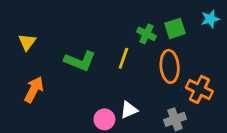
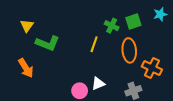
yellow triangle: (27, 42) -> (27, 26), moved
green L-shape: (80, 61) -> (48, 43), moved
orange arrow: (34, 89) -> (26, 68), turned 120

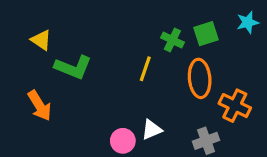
yellow triangle: (27, 26) -> (41, 40), turned -32

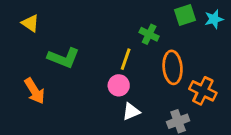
green square: (206, 34) -> (185, 15), moved
yellow triangle: (41, 40) -> (30, 23), moved
pink circle: (123, 141) -> (119, 85), moved

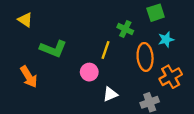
cyan star: (214, 19) -> (166, 39), moved
pink circle: (119, 85) -> (89, 72), moved
orange cross: (203, 91) -> (171, 77), turned 35

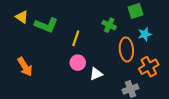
green L-shape: (53, 49) -> (46, 25), moved
yellow line: (106, 50) -> (76, 38), moved
white triangle: (110, 94) -> (96, 74), moved

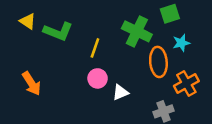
green cross: (109, 25) -> (137, 31), size x1.6

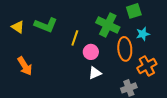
yellow triangle: (28, 21) -> (18, 27), moved
pink circle: (98, 78) -> (91, 52), moved

